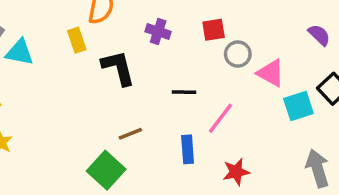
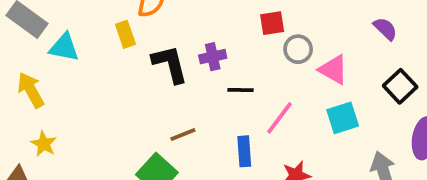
purple cross: (158, 32) -> (213, 57), moved, turned -30
cyan square: (298, 106) -> (343, 118), moved

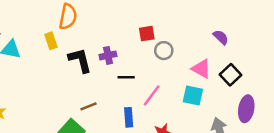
pink triangle: (333, 70) -> (201, 69), moved
cyan square: (343, 118) -> (193, 95), turned 30

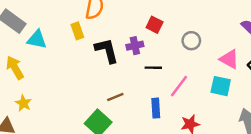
red square: (147, 34) -> (155, 25), moved, turned 35

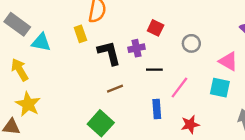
brown line: (115, 97) -> (115, 89), moved
yellow star: (23, 103) -> (28, 104), size x1.5

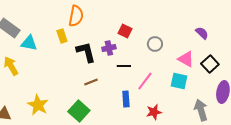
yellow star: (28, 104) -> (38, 105), moved

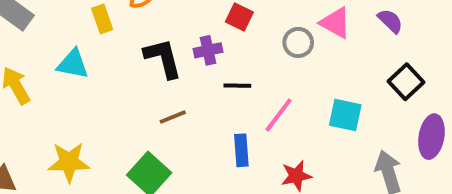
yellow rectangle: (62, 36) -> (102, 19), moved
cyan triangle: (29, 43) -> (73, 64), moved
pink triangle: (186, 59) -> (335, 23), moved
yellow star: (38, 105) -> (69, 162), turned -30

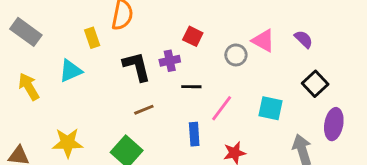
cyan triangle: (73, 64) -> (70, 71), turned -35

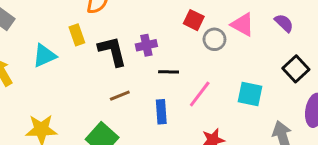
red square: (193, 36) -> (194, 20), moved
yellow rectangle: (92, 38) -> (77, 35), moved
blue rectangle: (194, 134) -> (161, 112), moved

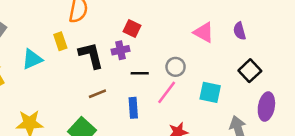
red square: (194, 20) -> (132, 28), moved
purple semicircle: (284, 23) -> (240, 31), turned -150
gray circle: (214, 39) -> (176, 67), moved

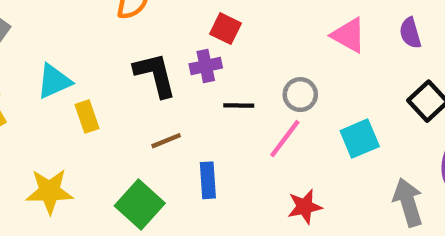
yellow rectangle: (60, 41) -> (87, 117), moved
cyan square: (210, 92) -> (360, 139), turned -35
blue rectangle: (133, 108) -> (208, 180), moved

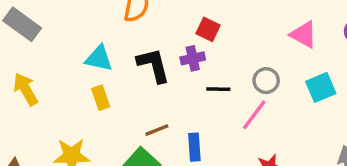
cyan triangle: (54, 81) -> (99, 58), moved, turned 36
cyan square: (360, 139) -> (321, 87), moved
brown line: (166, 141) -> (157, 130), moved

